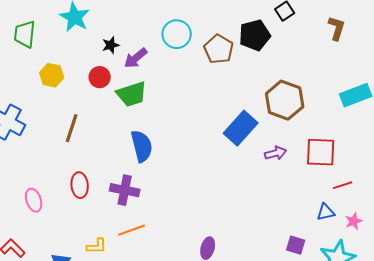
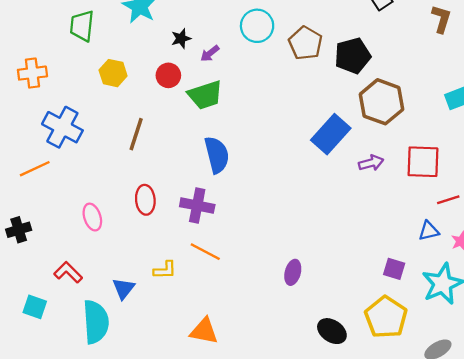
black pentagon: (255, 35) -> (353, 56), moved
purple arrow: (136, 58) -> (210, 53), size x0.7
orange line: (132, 230) -> (205, 252), turned 48

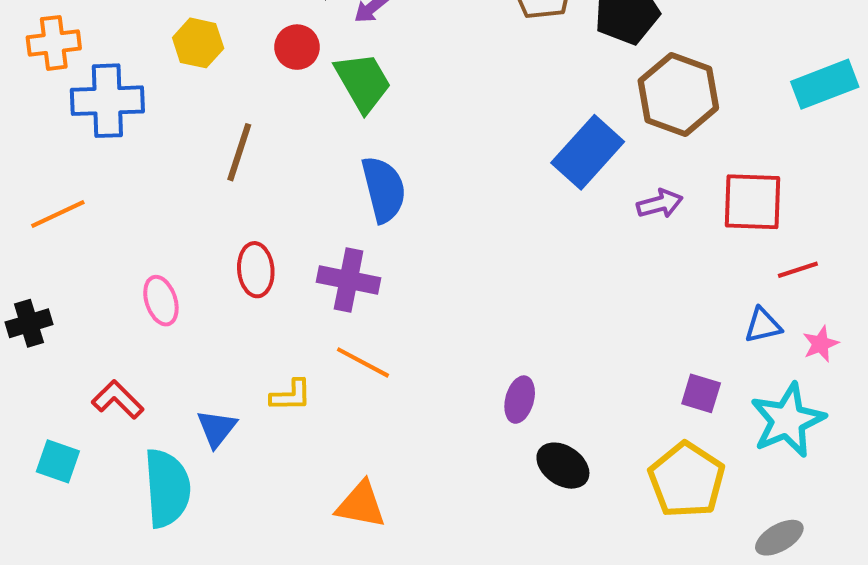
green trapezoid: (205, 95) -> (363, 82), turned -102
blue cross: (62, 127) -> (107, 101), moved, turned -30
black ellipse: (332, 331) -> (563, 466), moved

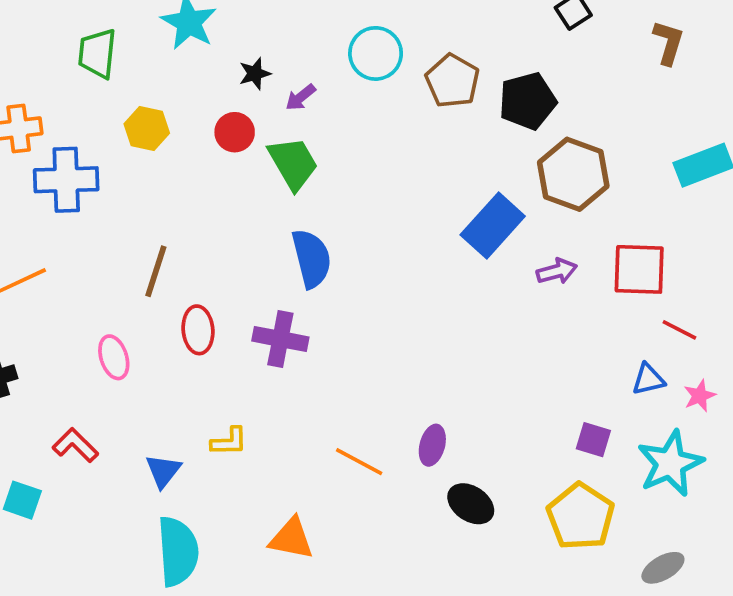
brown line: (239, 152) -> (156, 271), moved
red line: (798, 270) -> (679, 330), turned 45
orange line: (363, 362) -> (359, 462), moved
cyan semicircle: (167, 488) -> (178, 551), moved

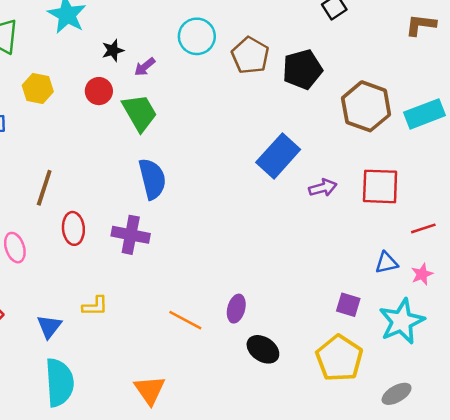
brown L-shape: (668, 42) -> (421, 25), moved, turned -100
brown hexagon: (573, 174) -> (366, 106), moved
red line: (679, 330) -> (423, 228), moved, turned -45
orange triangle: (291, 539) -> (150, 390), moved, turned 44

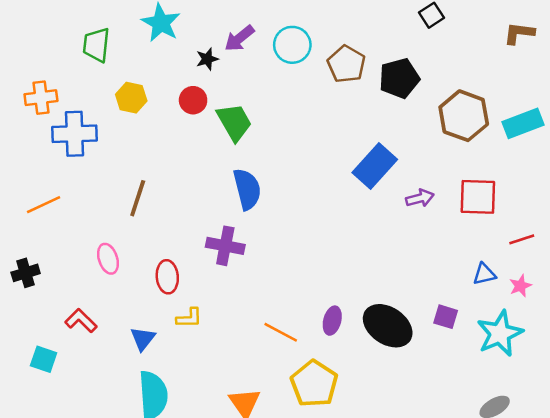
purple arrow: (145, 67) -> (239, 38), moved, size x1.4
red ellipse: (73, 228) -> (167, 277), moved
black ellipse: (263, 349) -> (388, 326), moved, size x1.5
yellow pentagon: (339, 358) -> (314, 384), moved

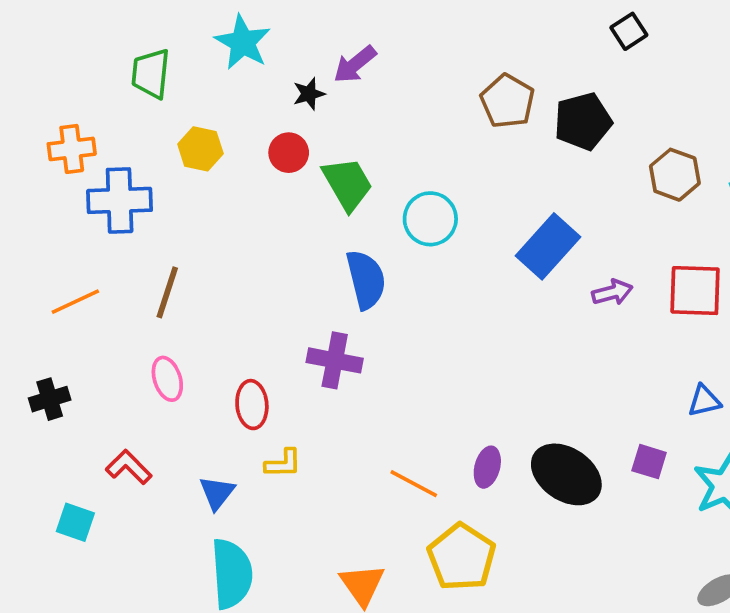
cyan circle: (292, 45) -> (430, 219), moved
brown hexagon: (464, 116) -> (675, 175), size x0.7
brown line: (138, 198) -> (167, 292), moved

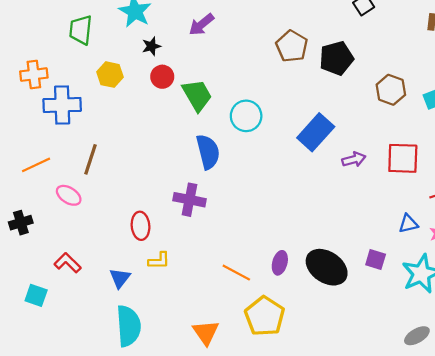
black star: (309, 94) -> (151, 46), moved
pink ellipse: (167, 379) -> (69, 195), moved, turned -40

